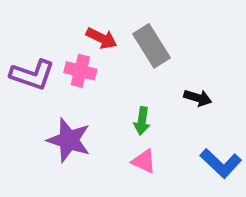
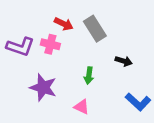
pink triangle: (144, 161) -> (82, 107), moved

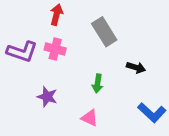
red arrow: (64, 24) -> (56, 15), moved, turned -102
purple star: (43, 87) -> (47, 97), size x0.7

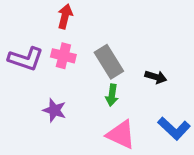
gray rectangle: (104, 32) -> (109, 62), moved
pink triangle: (90, 118) -> (121, 134), moved, size x1.5

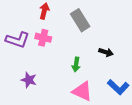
gray rectangle: (109, 62) -> (80, 20), moved
purple star: (54, 110) -> (29, 80), moved

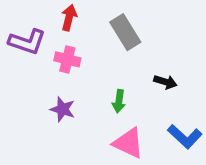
purple L-shape: (17, 40) -> (27, 42), moved
purple star: (29, 80) -> (63, 109), moved

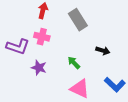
purple L-shape: (27, 42) -> (18, 47), moved
green arrow: (119, 101) -> (74, 63), turned 128

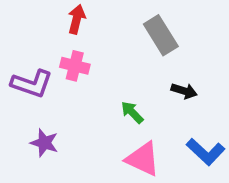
gray rectangle: (78, 20) -> (161, 35), moved
purple star: (39, 68) -> (44, 143), moved

